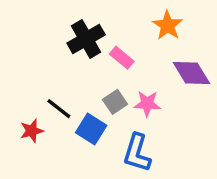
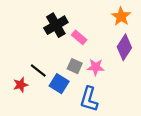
orange star: (168, 25) -> (121, 16), moved
purple diamond: (191, 73) -> (124, 47), turned 65
gray square: (115, 102) -> (75, 66), turned -32

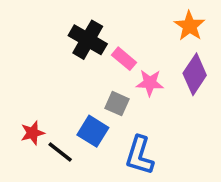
black cross: (56, 25) -> (88, 40), turned -30
pink star: (96, 67) -> (150, 83), moved
black line: (38, 70) -> (60, 152), moved

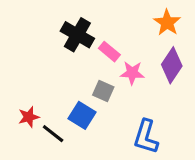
blue L-shape: (139, 155) -> (146, 137), moved

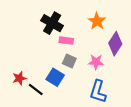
orange star: (167, 23) -> (97, 21), moved
pink rectangle: (109, 52) -> (66, 41), moved, turned -32
pink star: (132, 73) -> (96, 62), moved

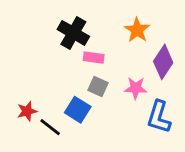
blue L-shape: (98, 92) -> (159, 117), moved

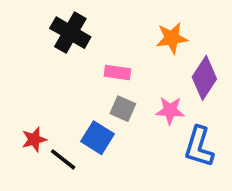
orange star: (137, 30) -> (172, 38), turned 30
black cross: (73, 33) -> (70, 33), moved

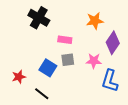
gray square: (123, 109) -> (68, 60), turned -32
blue square: (98, 138) -> (48, 68), moved
black line: (63, 159) -> (42, 94), moved

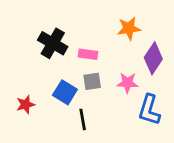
black cross: (39, 18) -> (53, 43), moved
black line: (42, 94) -> (83, 119), moved, turned 42

